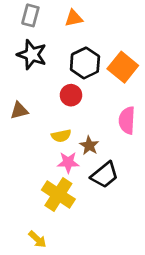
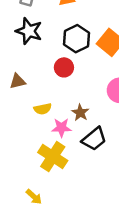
yellow semicircle: (61, 136) -> (43, 109), moved

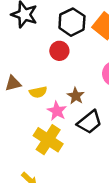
brown triangle: (18, 81) -> (13, 83), moved
pink star: (61, 128) -> (57, 111), turned 30

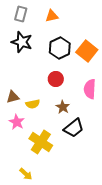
red circle: (59, 51) -> (56, 79), moved
pink star: (57, 111) -> (17, 122), moved

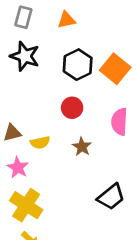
black trapezoid: (74, 128) -> (111, 197), moved
yellow cross: (41, 142) -> (26, 205), moved

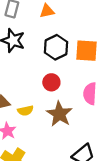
orange square: (115, 69) -> (87, 51), turned -35
brown star: (82, 147) -> (59, 114), size x1.6

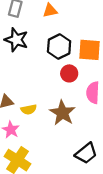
red circle: (51, 82) -> (69, 73), moved

